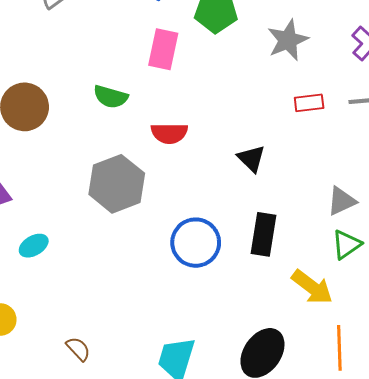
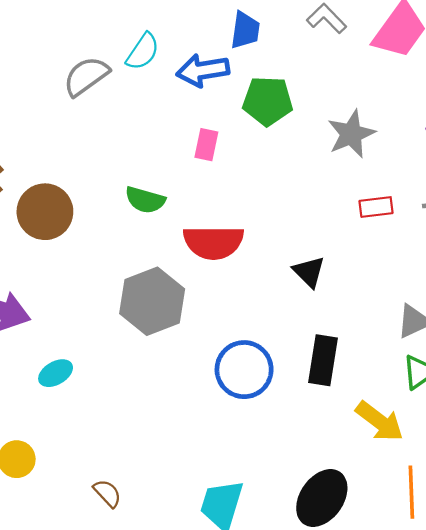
pink rectangle: (163, 49) -> (206, 145), size x0.7
red semicircle: (169, 133) -> (213, 242), size x1.4

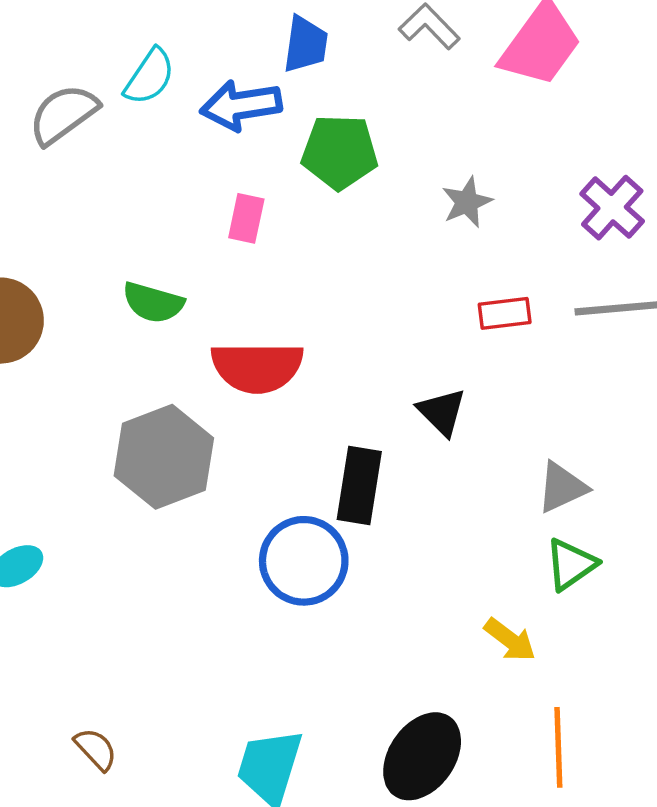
gray star: (351, 134) -> (467, 202), size x0.7
black triangle: (309, 272) -> (442, 412), moved
black rectangle: (323, 360) -> (359, 486), moved
yellow arrow: (380, 421) -> (510, 640), size x0.7

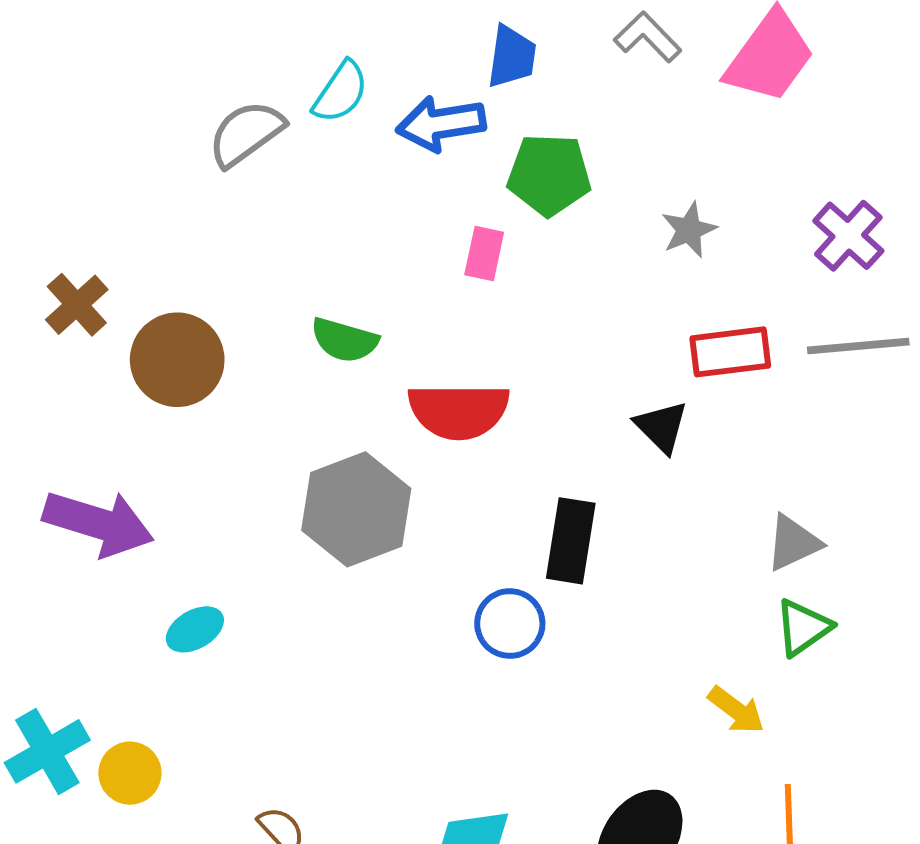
pink rectangle: (246, 218) -> (484, 253), moved
red rectangle: (505, 313) -> (730, 352), size x1.4
black triangle: (442, 412) -> (661, 427), moved
blue circle: (304, 561) -> (510, 624), size x0.7

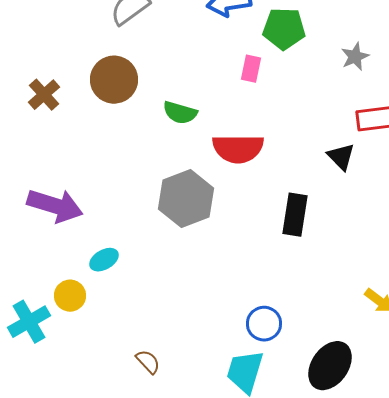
brown circle: (177, 360) -> (114, 80), moved
blue circle: (510, 624) -> (264, 324), moved
yellow circle: (130, 773) -> (70, 296), moved

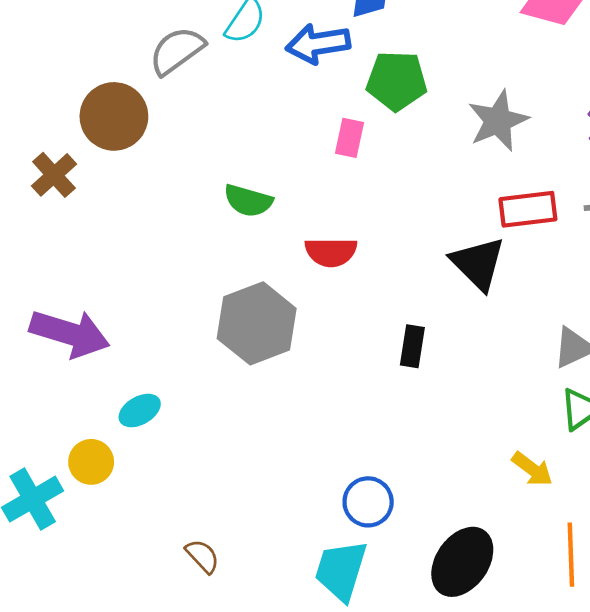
gray star: (355, 57) -> (498, 121), size x1.5
brown circle: (114, 80) -> (114, 116), moved
red semicircle: (238, 149) -> (331, 252), size x0.7
black triangle: (341, 157) -> (478, 263), size x1.4
black rectangle: (295, 215) -> (412, 346), size x0.7

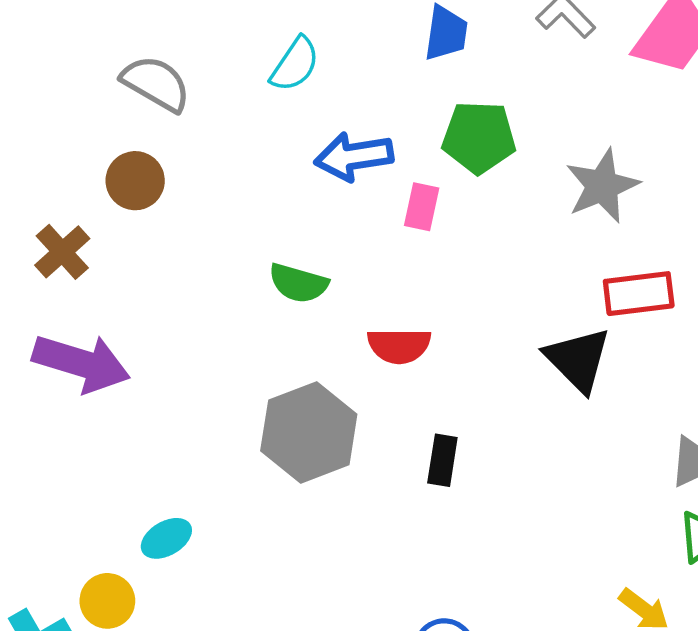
blue arrow: (318, 44) -> (354, 156), moved
gray semicircle: (177, 51) -> (156, 83), moved, turned 66
brown circle: (114, 116) -> (135, 181), size x0.7
purple arrow: (70, 333) -> (81, 363), moved
black rectangle: (412, 346) -> (442, 460), moved

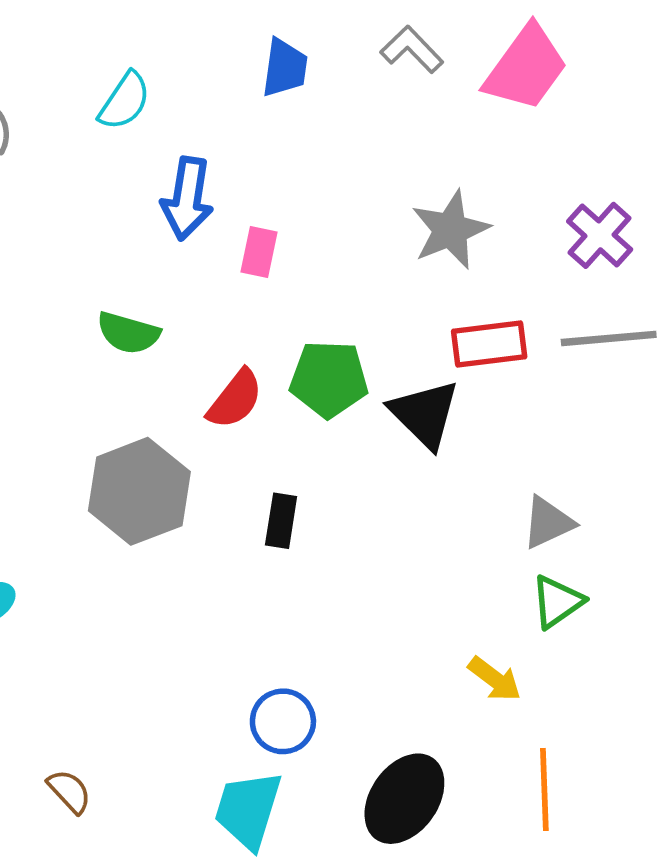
green pentagon: (479, 137) -> (329, 379), moved
blue arrow: (354, 156) -> (187, 199), turned -72
red semicircle: (399, 346) -> (235, 399), turned -52

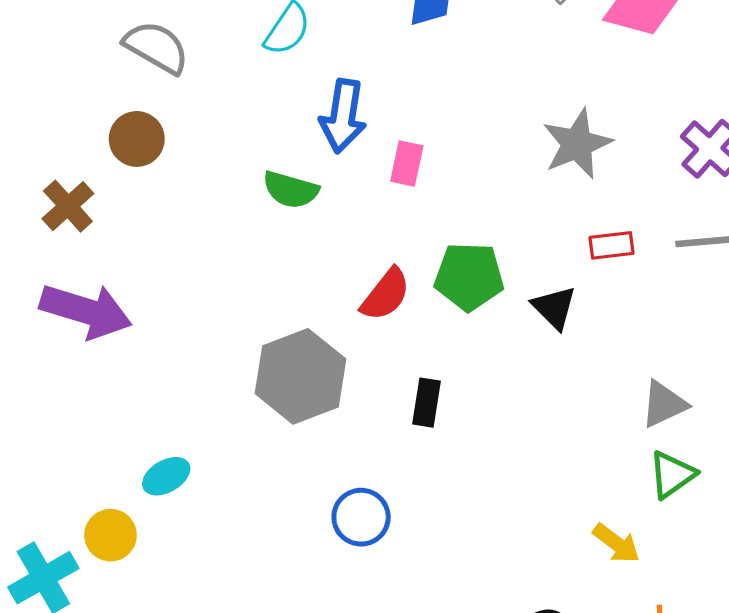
green semicircle: (128, 333) -> (291, 190), moved
red rectangle: (489, 344) -> (612, 245), size x0.7
black triangle: (425, 414) -> (554, 308), size x0.7
blue circle: (283, 721) -> (361, 517), moved

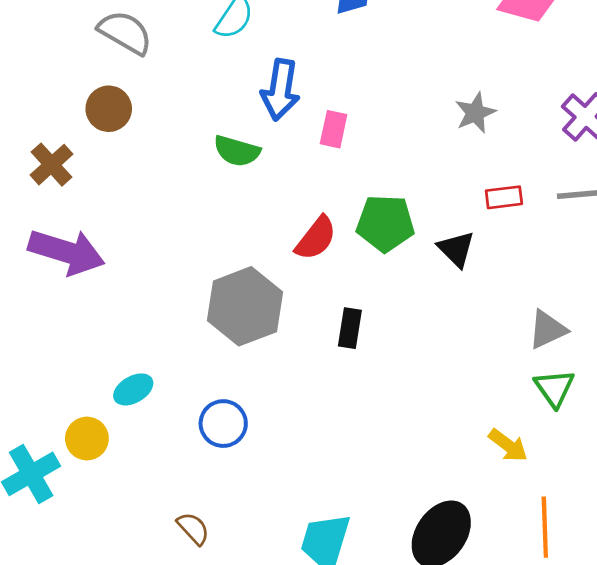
gray star: (577, 144) -> (475, 113), size x0.7
green triangle: (672, 475) -> (554, 388), turned -30
blue circle: (361, 517) -> (223, 424), moved

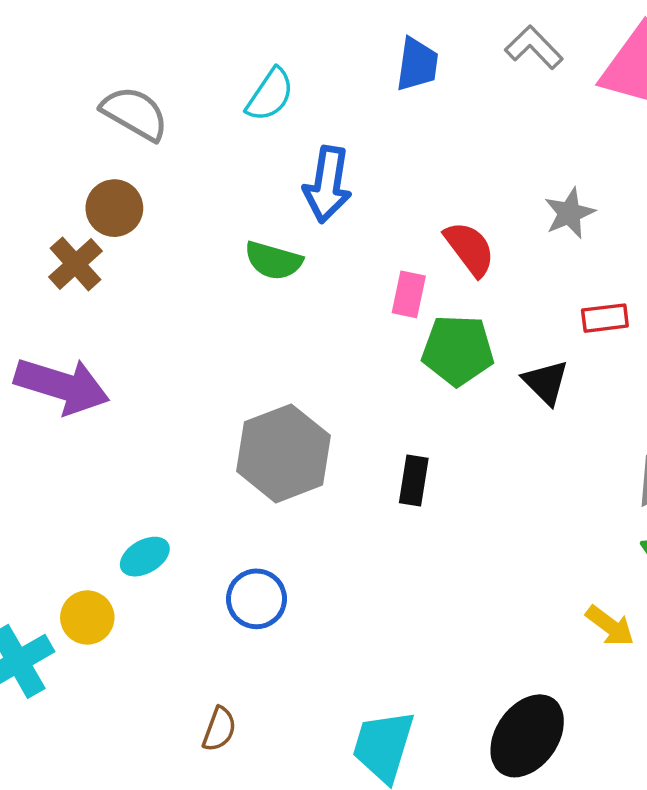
pink rectangle: (334, 129) -> (409, 294), moved
brown cross: (51, 165) -> (75, 264), moved
red semicircle: (316, 238) -> (470, 249), moved, turned -75
brown semicircle: (193, 528) -> (219, 729), turned 63

